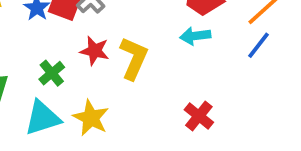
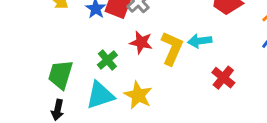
cyan arrow: (195, 36) -> (200, 41), moved
red cross: (199, 116) -> (223, 78), moved

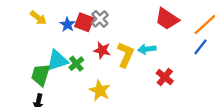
cyan triangle: (100, 95) -> (57, 60), moved

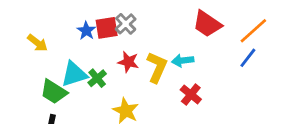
yellow arrow: (38, 18) -> (37, 43), moved
red square: (84, 22) -> (107, 28), turned -30
green trapezoid: (41, 75) -> (54, 92), turned -75
red cross: (165, 77) -> (191, 94), moved

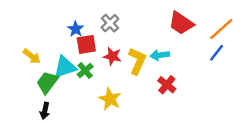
red square: (107, 28) -> (86, 44), moved
yellow arrow: (37, 43) -> (32, 56), moved
green trapezoid: (54, 92) -> (47, 82), turned 95

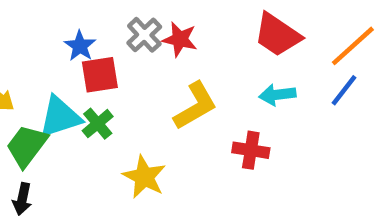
cyan arrow: (160, 55) -> (277, 95), moved
red star: (112, 56) -> (180, 39), moved
yellow L-shape: (137, 61) -> (195, 106), turned 36
red cross: (167, 85) -> (251, 150), turned -30

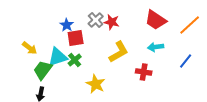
blue line: (344, 90) -> (186, 61), moved

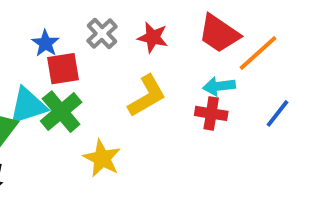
red star: (112, 22) -> (153, 37), moved
orange line: (190, 25) -> (258, 53), moved
green cross: (75, 60) -> (61, 112), size x1.5
red cross: (144, 72) -> (211, 113), moved

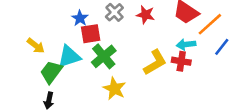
yellow L-shape: (147, 96) -> (155, 62), moved
green cross: (61, 112) -> (104, 56), moved
blue line: (278, 113) -> (222, 47), moved

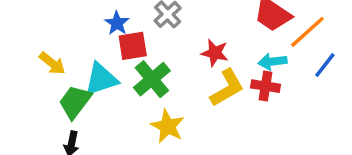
red star: (145, 15) -> (215, 53), moved

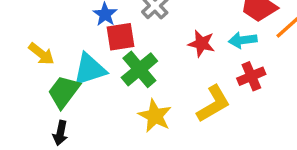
cyan arrow: (273, 62) -> (243, 40), moved
red cross: (266, 86) -> (251, 76), turned -32
yellow L-shape: (227, 88) -> (213, 104), moved

